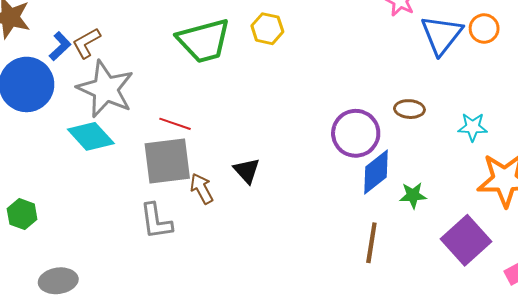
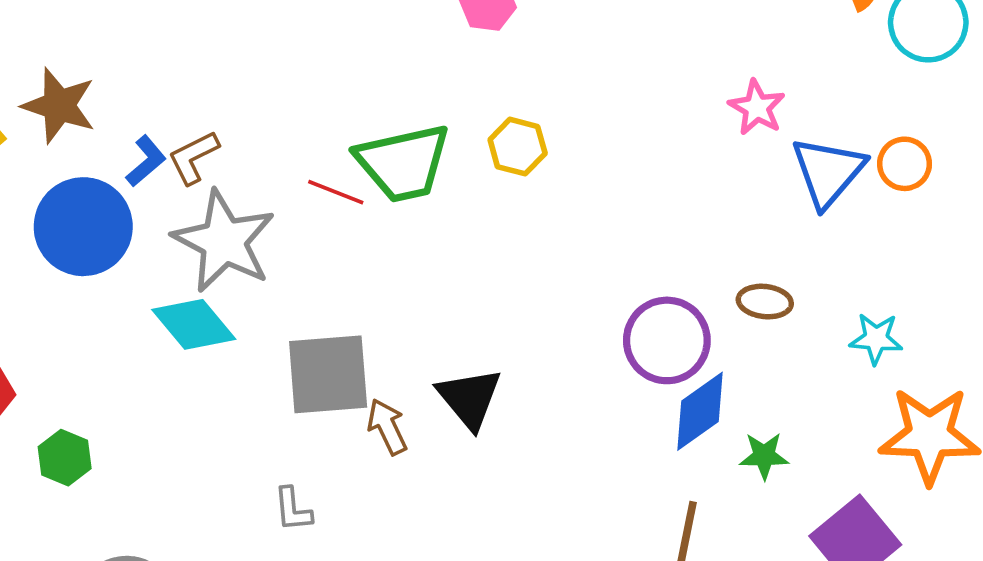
red line: (175, 124) -> (336, 192), moved
black triangle: (247, 171) -> (469, 398), size x1.4
gray L-shape: (156, 221) -> (293, 509), moved, size x0.7

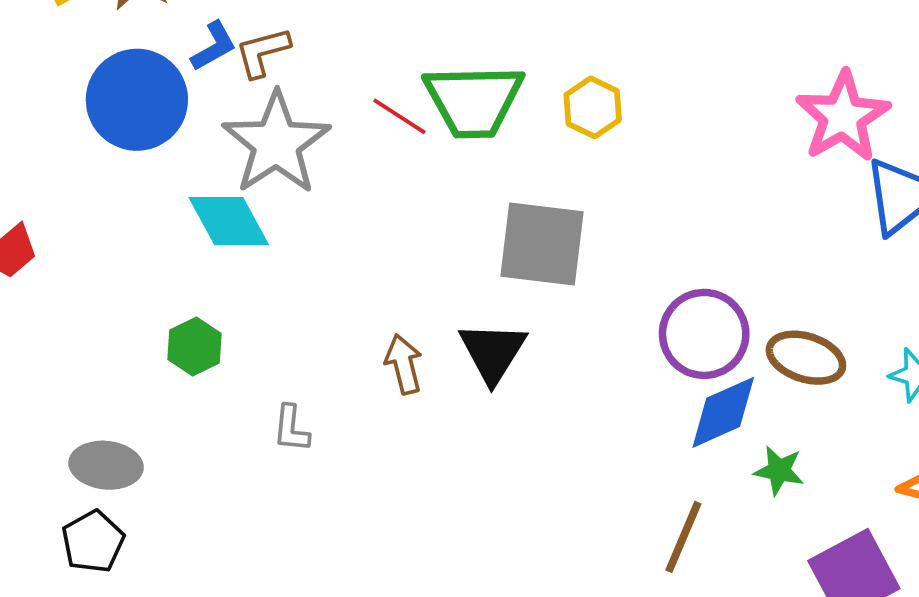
pink star: (757, 108) -> (843, 117), size x1.6
brown ellipse: (765, 302) -> (806, 358), moved, size x1.4
gray square: (328, 374) -> (542, 244), moved
green hexagon: (65, 458) -> (195, 346), moved

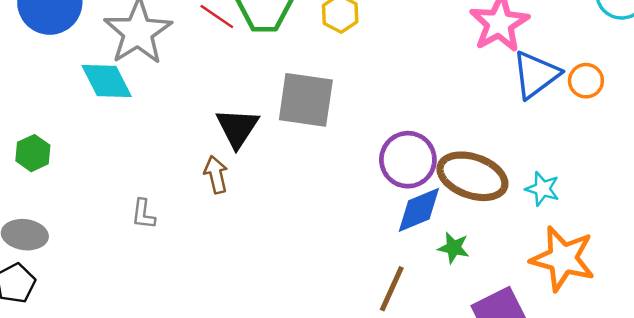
green hexagon: (195, 346) -> (33, 153), moved
black triangle: (493, 352) -> (237, 128), moved
brown ellipse: (806, 358) -> (472, 176), size x1.4

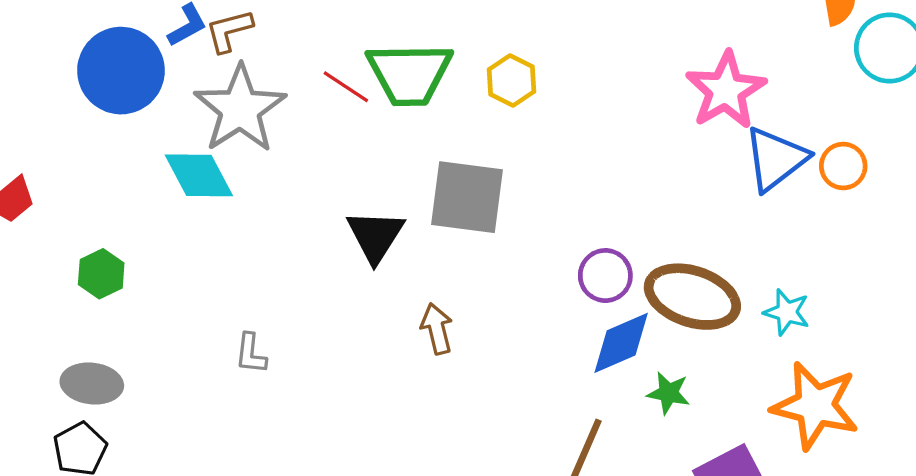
purple circle: (408, 160) -> (605, 276), size x0.7
brown arrow: (216, 175) -> (437, 329), moved

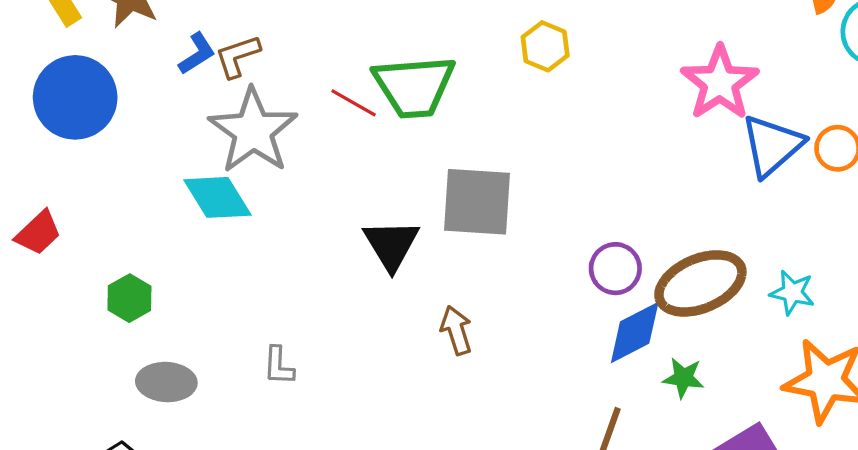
blue circle: (121, 71) -> (75, 97), moved
yellow hexagon: (511, 80) -> (545, 46), moved
brown ellipse: (692, 297) -> (700, 283), turned -38
gray ellipse: (92, 383) -> (166, 382), moved

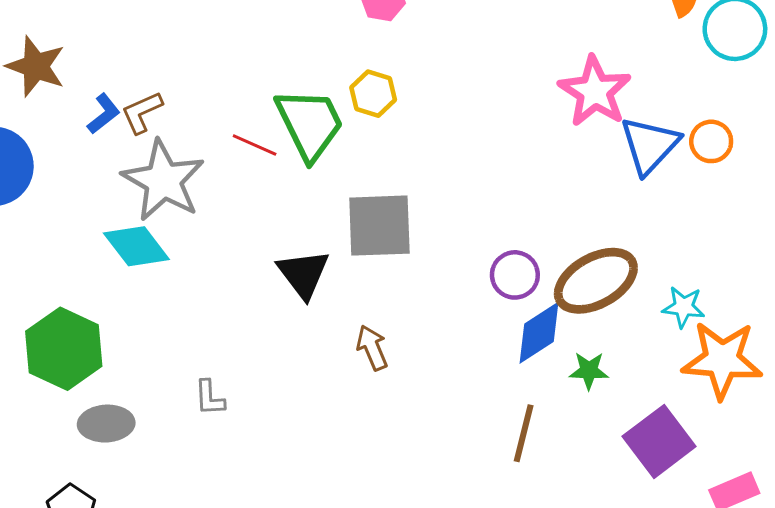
yellow hexagon: (545, 46) -> (373, 94), moved
green trapezoid: (414, 86) -> (310, 124), turned -106
cyan star: (792, 293) -> (683, 307), moved
green hexagon: (129, 298) -> (64, 349), size x1.8

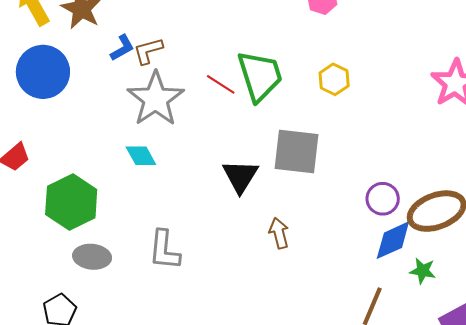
yellow hexagon: (373, 94) -> (334, 79), moved
cyan diamond: (136, 246) -> (141, 156), moved, size x0.7
gray L-shape: (210, 398) -> (164, 250), size x1.6

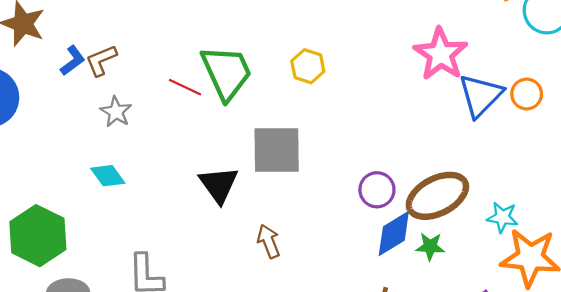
gray star: (156, 99) -> (116, 112), size x0.5
green star: (423, 271) -> (430, 246), moved

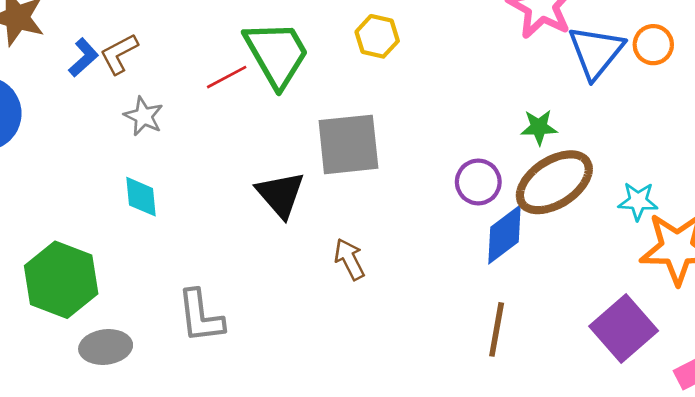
red line: (185, 87) -> (227, 77), turned -48
cyan diamond: (108, 176) -> (141, 197), turned 36
green star: (430, 246) -> (539, 127), moved

